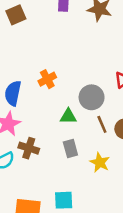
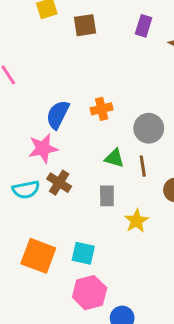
gray circle: (92, 97) -> (149, 128), moved
brown line: (102, 124) -> (143, 166), moved

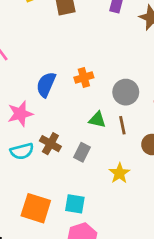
pink star: (43, 148) -> (20, 114), moved
gray rectangle: (107, 196) -> (82, 152), moved, turned 30

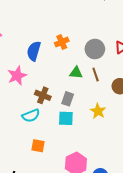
cyan semicircle: (22, 151) -> (31, 116), moved
cyan square: (75, 204) -> (66, 118), moved
orange square: (36, 208) -> (38, 146), size x0.6

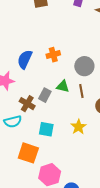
gray rectangle: (68, 99) -> (45, 95), moved
orange square: (38, 146) -> (28, 153), moved, size x1.5

